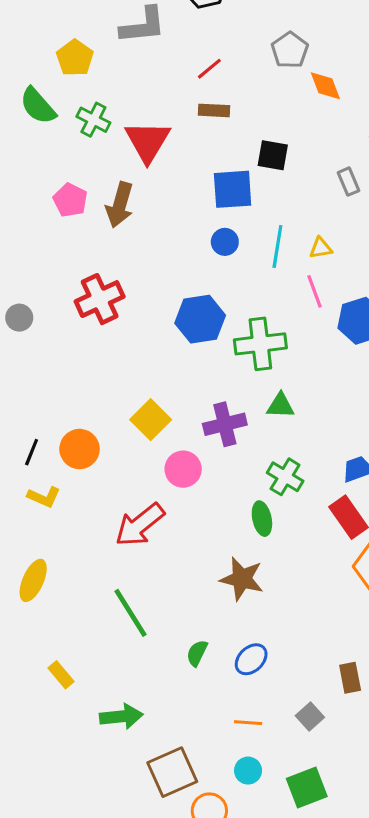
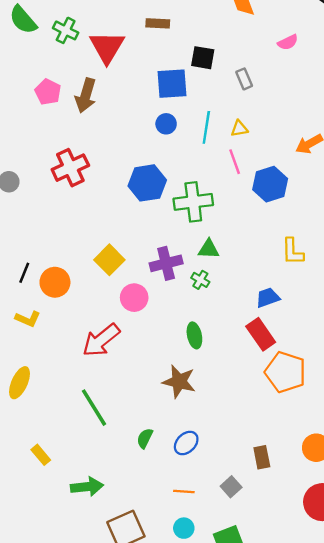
gray rectangle: (349, 182) -> (244, 79), moved
black line: (32, 452) -> (24, 273), moved
green cross: (285, 477) -> (200, 280), moved, size x0.7

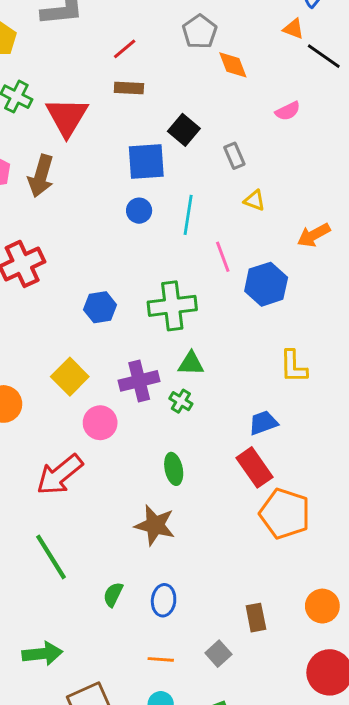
black square: (203, 58) -> (184, 130), turned 30
yellow triangle: (239, 129) -> (255, 200), moved, turned 30
blue hexagon: (147, 183) -> (100, 307), moved, size x0.7
blue ellipse: (186, 443) -> (164, 600), turned -40

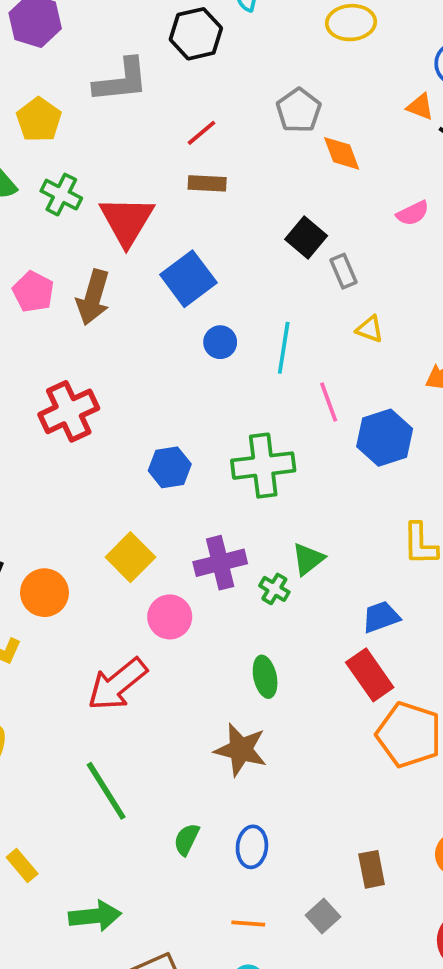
black square: (184, 130) -> (306, 238), moved
blue square: (146, 162) -> (188, 279), moved, turned -33
green triangle: (191, 364) -> (308, 559), moved, turned -40

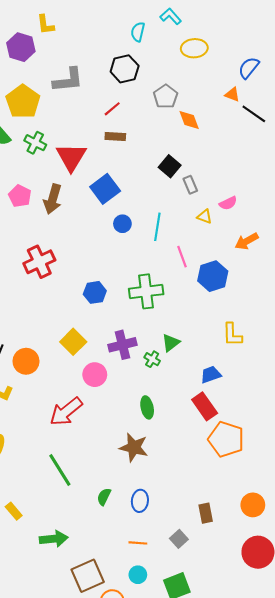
black hexagon: (196, 34) -> (125, 69), moved
yellow pentagon: (39, 120) -> (23, 102), size x1.4
pink semicircle: (413, 213) -> (228, 203), moved

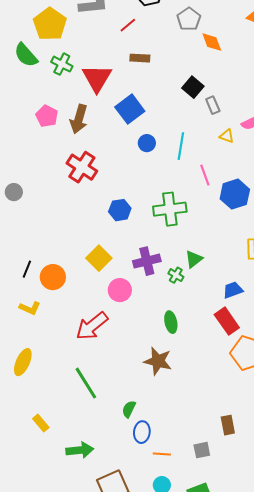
red line: (112, 109) -> (128, 25), moved
red cross: (39, 262) -> (82, 167), moved, turned -32
blue ellipse: (140, 501) -> (142, 432), moved
gray square: (179, 539) -> (202, 450), turned 30

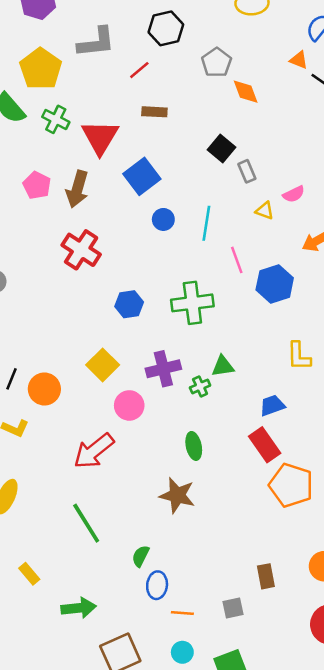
green triangle: (194, 259) -> (223, 366), turned 30
green cross: (176, 275) -> (200, 386), turned 35

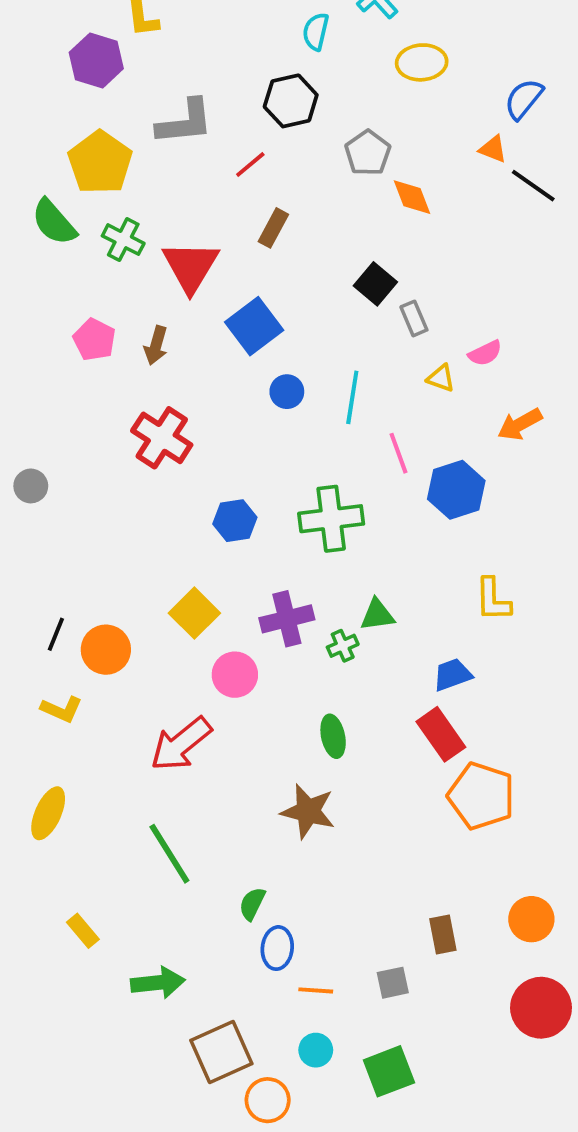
brown rectangle: (154, 112) -> (273, 228), turned -65
brown arrow: (77, 189) -> (156, 345), size x0.7

